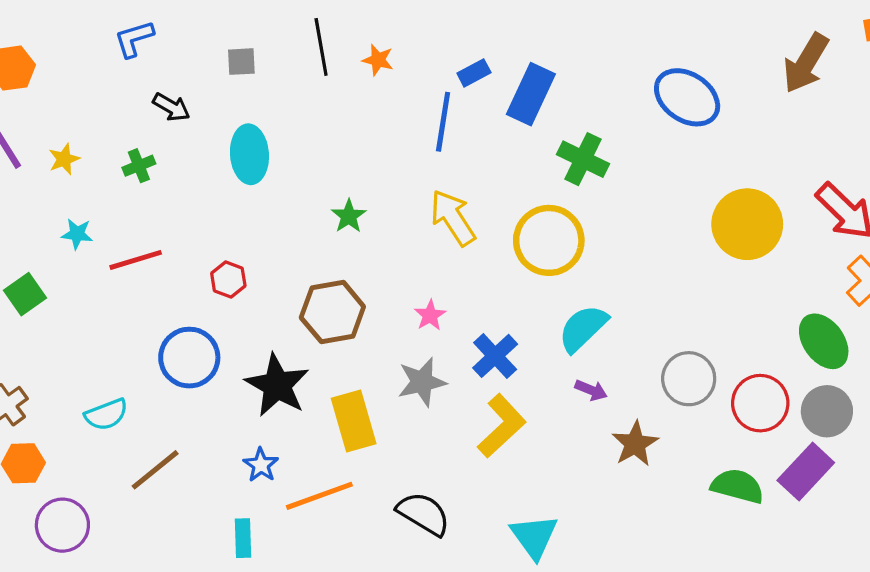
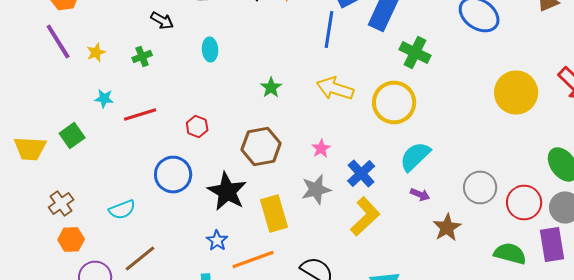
cyan ellipse: (249, 154) -> (210, 50), size x0.7
yellow arrow: (453, 218) -> (335, 88), turned -39
brown line: (155, 470) -> (140, 258), moved
purple rectangle: (806, 471) -> (552, 244), turned -52

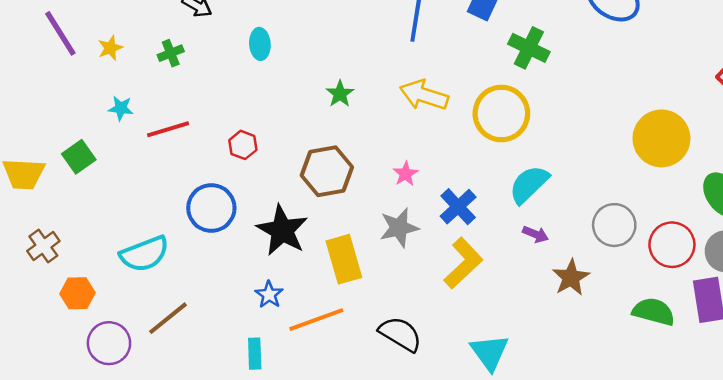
yellow circle: (516, 92) -> (661, 138), moved
brown cross: (61, 204) -> (43, 246), moved
cyan semicircle: (122, 210) -> (144, 254), size x1.4

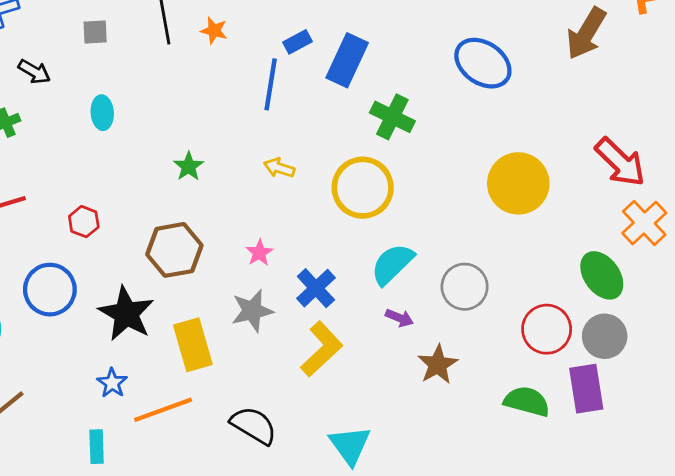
yellow arrow: (424, 95) -> (279, 168), size x0.6
yellow circle: (661, 138) -> (518, 183), moved
gray circle: (614, 225) -> (465, 287), moved

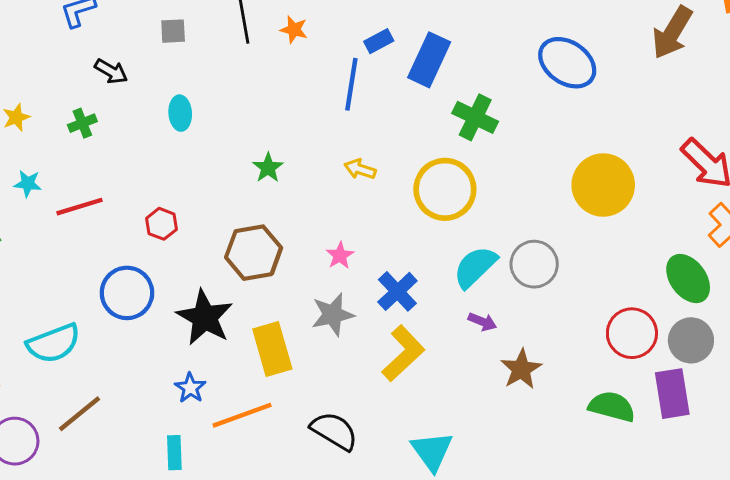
gray circle: (465, 287) -> (534, 264), moved

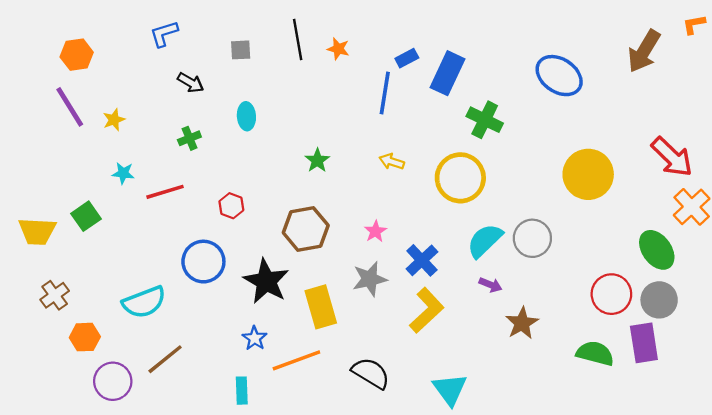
green cross: (82, 123) -> (189, 138), moved

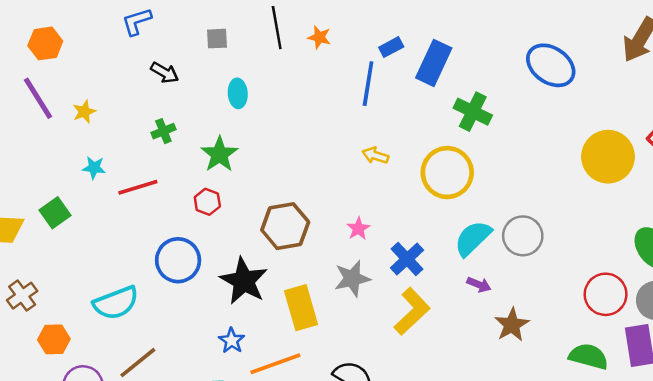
cyan ellipse: (246, 116) -> (238, 93), moved
green star: (317, 160) -> (219, 154), moved, size x1.4
yellow circle: (588, 174) -> (608, 157), moved

